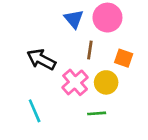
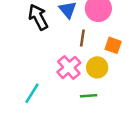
black arrow: (41, 59) -> (38, 17), moved, turned 35
cyan line: (35, 111) -> (32, 93), turned 55

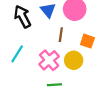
cyan line: (32, 93) -> (17, 54), moved
green line: (89, 96) -> (54, 85), moved

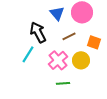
black arrow: (22, 17) -> (38, 32), moved
brown line: (61, 35) -> (69, 36), turned 56

